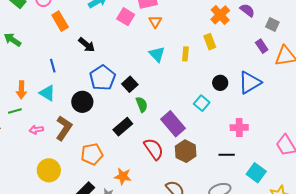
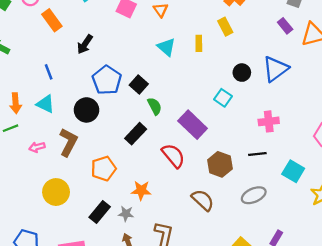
black arrow: (87, 45) -> (85, 44), turned 90
brown hexagon: (186, 151) -> (220, 164), moved

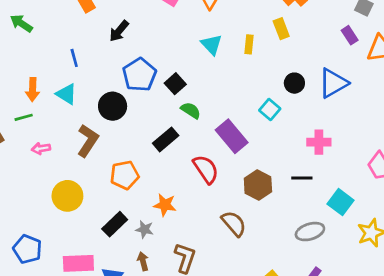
green semicircle: (155, 106) -> (191, 110), turned -36
pink arrow: (37, 147) -> (41, 148), moved
gray ellipse: (254, 195) -> (310, 232), moved

